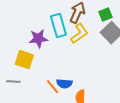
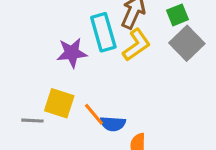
yellow square: (24, 60) -> (59, 103), moved
orange line: (52, 87) -> (94, 114), moved

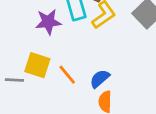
blue semicircle: (113, 124) -> (100, 79), moved, turned 135

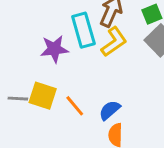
gray line: (14, 80) -> (18, 99), moved

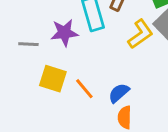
yellow L-shape: (114, 42) -> (140, 34), moved
gray line: (18, 99) -> (28, 44), moved

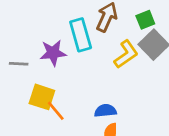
orange line: (84, 89) -> (56, 111), moved
blue semicircle: (119, 93) -> (105, 111), turned 35

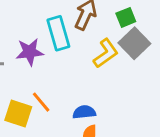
yellow square: (42, 97) -> (18, 114), moved
orange line: (56, 111) -> (41, 102), moved

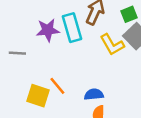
purple star: (30, 52) -> (48, 30), moved
yellow L-shape: (106, 53) -> (112, 45), turned 95

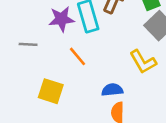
yellow L-shape: (112, 45) -> (143, 62), moved
orange line: (57, 86) -> (77, 56), moved

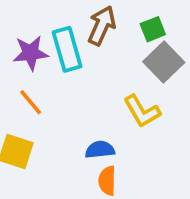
orange line: (77, 56) -> (31, 102), moved

